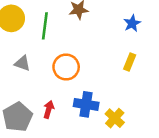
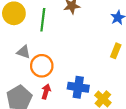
orange circle: (66, 67) -> (42, 66), moved

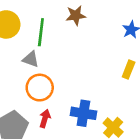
gray triangle: (24, 52) -> (31, 59), moved

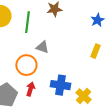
gray triangle: (31, 59) -> (42, 47), moved

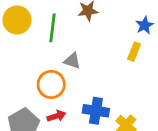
yellow rectangle: (95, 51) -> (134, 52), moved
red arrow: (30, 89) -> (56, 116), turned 56

